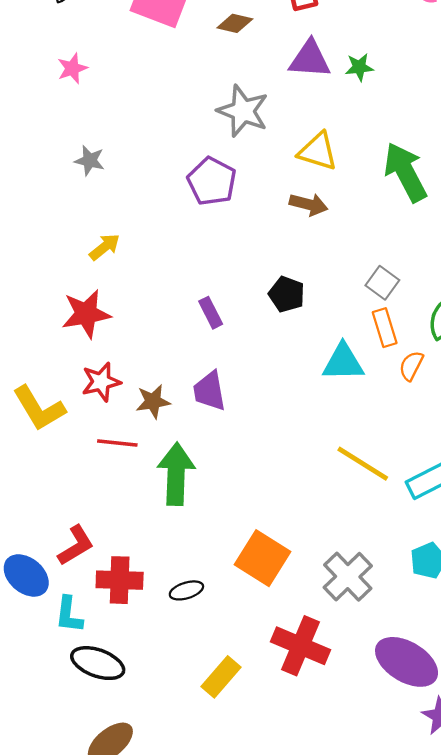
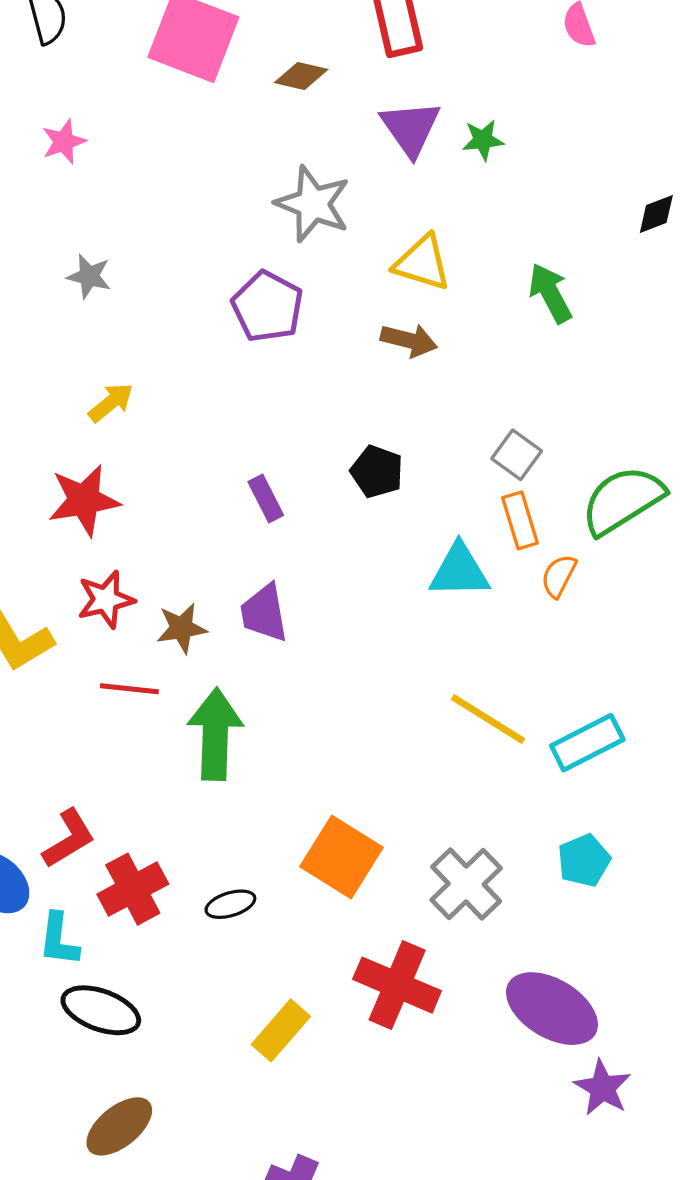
purple triangle: (310, 59) -> (411, 128), turned 51
green arrow: (405, 172) -> (550, 293), size x0.7
red cross: (120, 580) -> (133, 889), turned -30

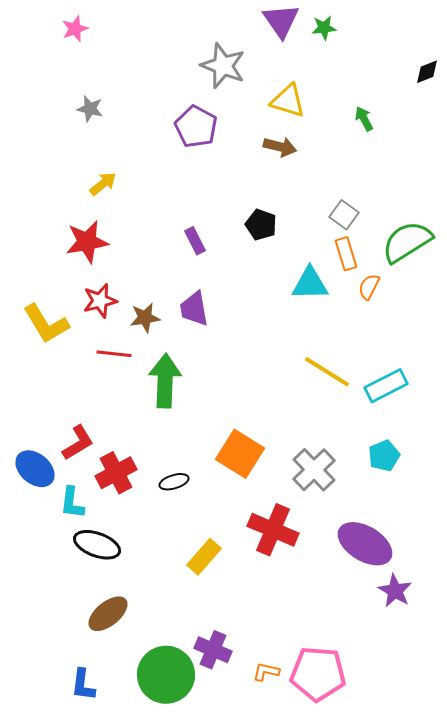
green arrow: (550, 293) -> (364, 119), size x0.7

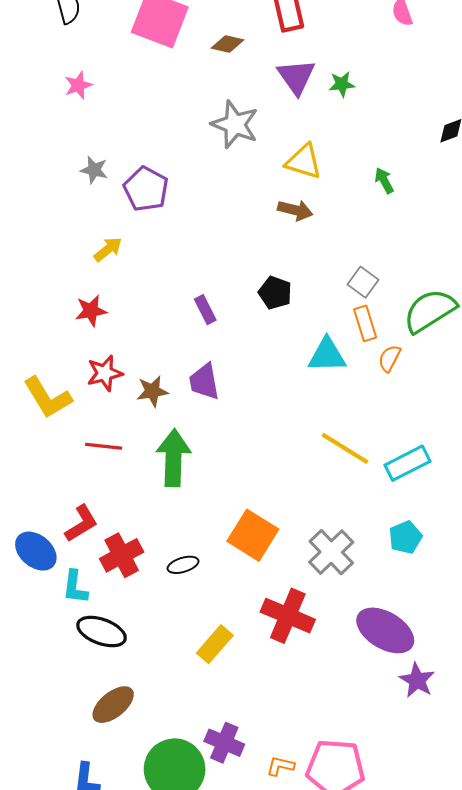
purple pentagon: (196, 127) -> (146, 189), moved
red star: (87, 242) -> (91, 311), size x0.7
red line: (114, 354) -> (104, 446), moved

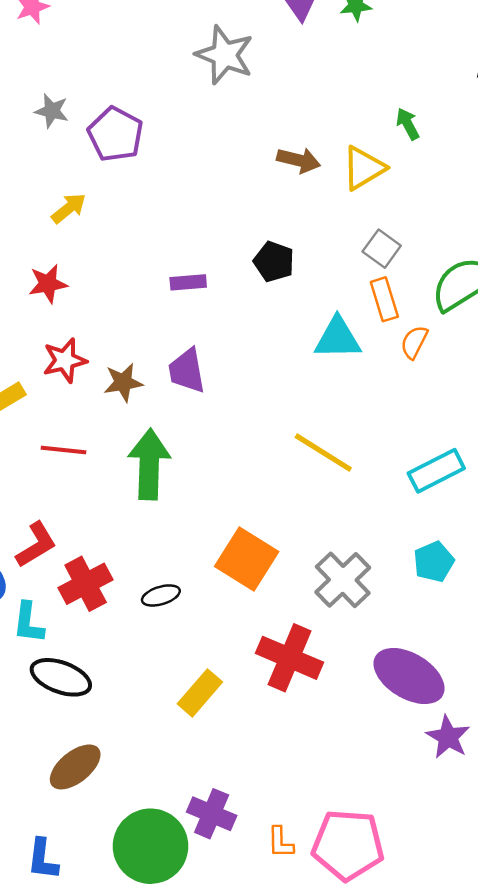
yellow triangle: (304, 161) -> (364, 168), moved, turned -48
purple rectangle: (205, 310) -> (188, 282), turned -68
yellow line: (345, 448) -> (323, 453), moved
orange L-shape: (280, 766) -> (280, 842), turned -104

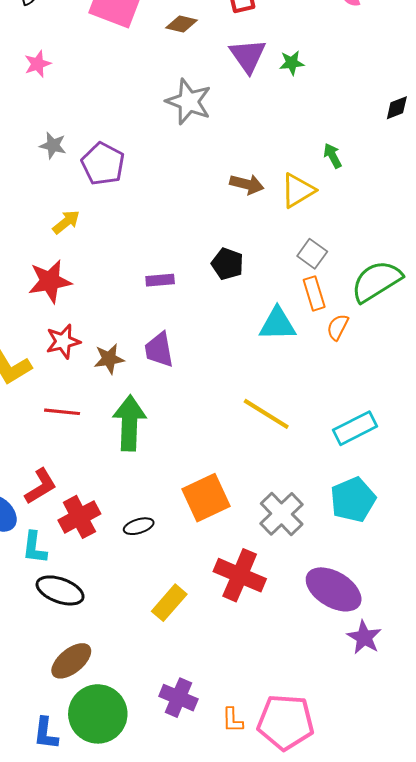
red star: (48, 284) -> (50, 281), size x1.4
orange square: (247, 559) -> (206, 498), turned 33
cyan pentagon: (434, 562) -> (353, 500), size x1.4
green circle: (151, 846) -> (98, 714), moved

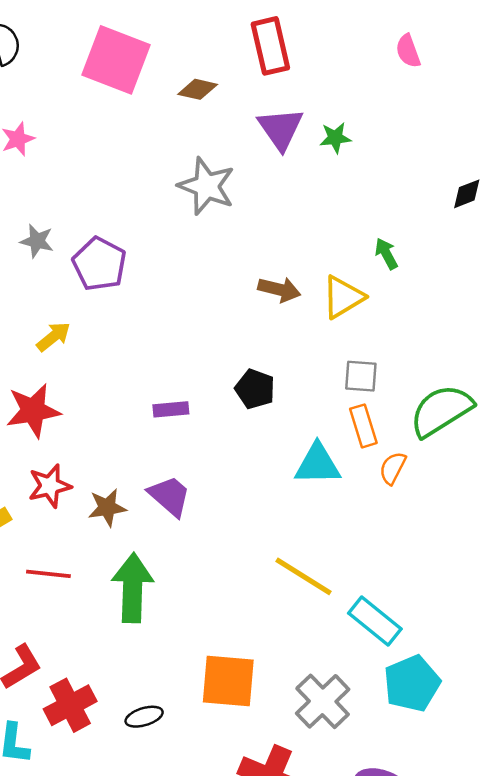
gray square: (312, 254) -> (361, 376), turned -32
purple trapezoid: (159, 350) -> (170, 496), turned 141
cyan rectangle: (355, 428) -> (375, 621), moved, turned 66
orange square: (206, 498) -> (228, 681), turned 30

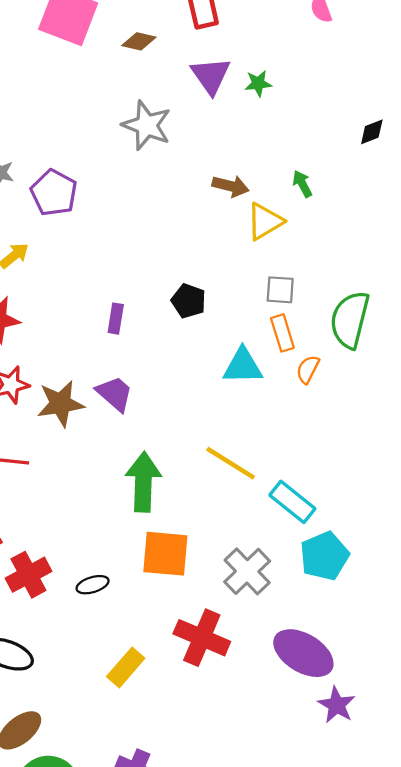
brown arrow: (279, 289) -> (231, 186), moved
purple rectangle: (171, 409) -> (116, 319), turned -76
green semicircle: (441, 411) -> (350, 320), turned -44
brown star: (107, 508) -> (61, 404), size x1.4
green arrow: (133, 588) -> (143, 482), moved

